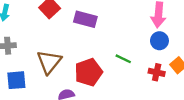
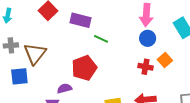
green line: (123, 59) -> (101, 39), moved
brown triangle: (49, 62) -> (35, 54), moved

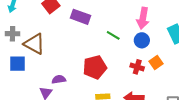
green line: (101, 39) -> (113, 35), moved
brown triangle: (35, 54) -> (34, 44), turned -45
red pentagon: (84, 68) -> (95, 67), moved

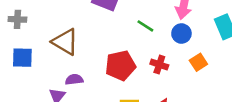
brown triangle: (34, 44) -> (65, 42), moved
red cross: (137, 67) -> (159, 65), moved

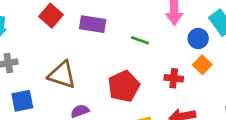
blue circle: (181, 34) -> (198, 38), moved
red cross: (159, 65) -> (174, 78), moved

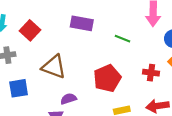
red square: (51, 16) -> (30, 30), moved

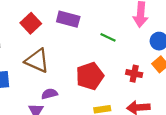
red square: (30, 30) -> (31, 23), moved

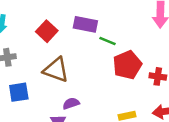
green line: (108, 37) -> (108, 41), moved
red pentagon: (90, 76) -> (127, 65), moved

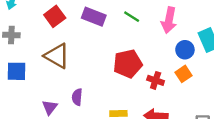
green line: (108, 41) -> (132, 17), moved
purple semicircle: (71, 103) -> (77, 97), moved, turned -77

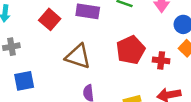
brown triangle: (57, 56) -> (78, 56), moved

